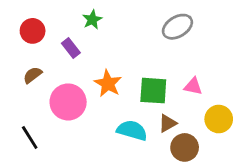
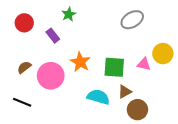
brown semicircle: (33, 75) -> (24, 67), moved
yellow circle: (219, 119) -> (163, 54), moved
black line: (30, 137) -> (22, 102), turned -36

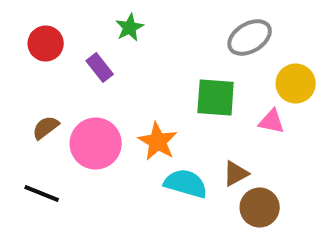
yellow circle: (163, 54) -> (296, 83), moved
orange star: (80, 62) -> (158, 142), moved
green square: (114, 67) -> (216, 97), moved

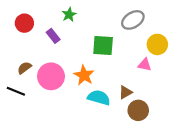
green square: (216, 97) -> (103, 45), moved
black line: (42, 194) -> (16, 91), moved

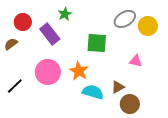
purple rectangle: (53, 36) -> (50, 34), size x1.5
yellow circle: (157, 44) -> (148, 26), moved
brown semicircle: (24, 68) -> (11, 44), moved
black line: (16, 91) -> (15, 86), turned -66

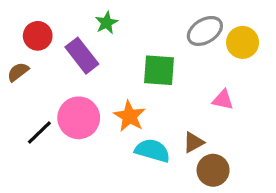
black line: (15, 86) -> (39, 133), moved

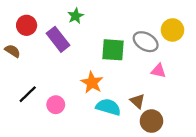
gray ellipse: (205, 31) -> (146, 42), moved, turned 60
brown semicircle: (18, 72) -> (13, 51), turned 70
pink circle: (79, 118) -> (56, 105), moved, size x0.6
brown triangle: (193, 142) -> (137, 101), turned -49

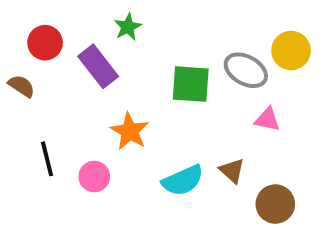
orange star: (92, 83) -> (130, 131), moved
black line: (28, 94) -> (47, 159), turned -60
cyan semicircle: (108, 107) -> (183, 180), turned 140
brown circle: (151, 121) -> (275, 204), moved

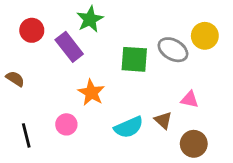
green star: (128, 27) -> (90, 19), size x1.4
brown semicircle: (21, 86) -> (15, 79), moved
pink triangle: (267, 119) -> (190, 99), moved
black line: (47, 159) -> (26, 135), moved

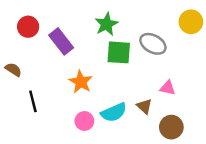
green star: (90, 19) -> (106, 24), moved
yellow circle: (205, 36) -> (191, 22), moved
pink circle: (66, 124) -> (84, 121), moved
black line: (26, 135) -> (33, 101), moved

